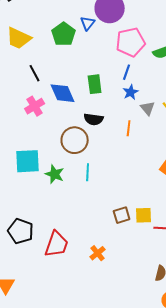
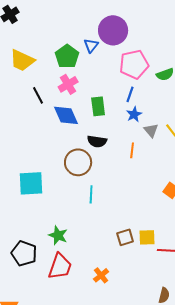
pink cross: (35, 106) -> (68, 84), moved
green star: (55, 174) -> (58, 235), moved

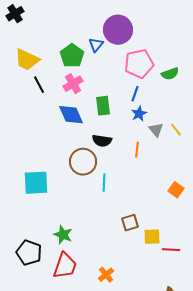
black line: (38, 95) -> (39, 85), moved
cyan line: (91, 194) -> (104, 183), moved
brown square: (125, 237) -> (130, 223), moved

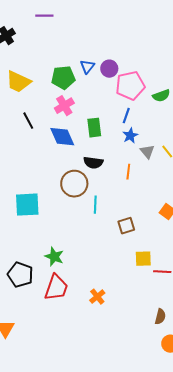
purple circle: (118, 30) -> (109, 69), moved, size x0.6
green pentagon: (72, 56) -> (63, 78), turned 30
black line: (39, 85) -> (28, 121), moved
brown square: (130, 223) -> (126, 226), moved

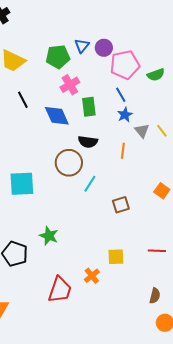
pink cross: (64, 106) -> (70, 85), moved
blue line: (126, 116) -> (121, 95), turned -49
cyan line: (95, 205) -> (90, 184), turned 30
yellow square: (143, 259) -> (116, 257), moved
red trapezoid: (56, 288) -> (60, 290), moved

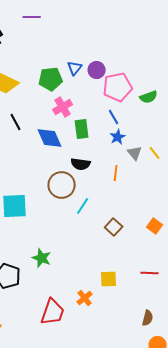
orange square: (162, 191) -> (155, 226), moved
brown square: (121, 205) -> (114, 227), turned -30

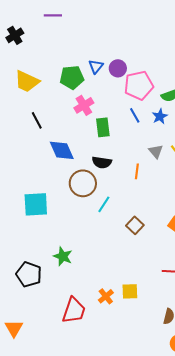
blue star: (118, 137) -> (160, 116), moved
blue diamond: (50, 138) -> (62, 150), moved
yellow square: (109, 279) -> (130, 291), moved

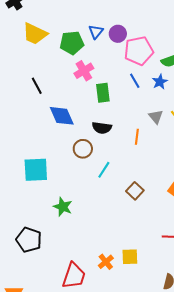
yellow trapezoid: (27, 81) -> (35, 34), moved
brown circle: (83, 183) -> (83, 149), size x0.7
green star: (63, 256) -> (63, 207), moved

